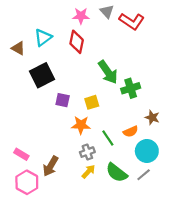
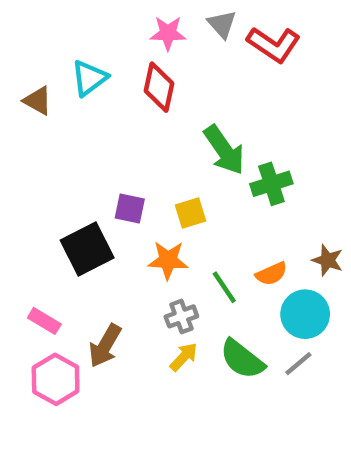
black square: (42, 75) -> (87, 249), moved
brown star: (152, 117) -> (328, 260), moved

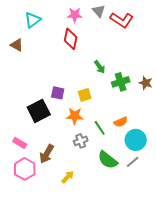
cyan triangle: (89, 78) -> (33, 20), moved
green arrow: (224, 150) -> (100, 67), size x0.6
brown star: (328, 260) -> (146, 83), moved
yellow arrow: (184, 357) -> (68, 177), moved

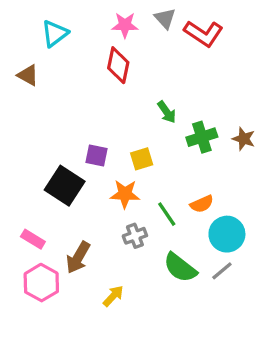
black square: (39, 111) -> (65, 186), turned -30

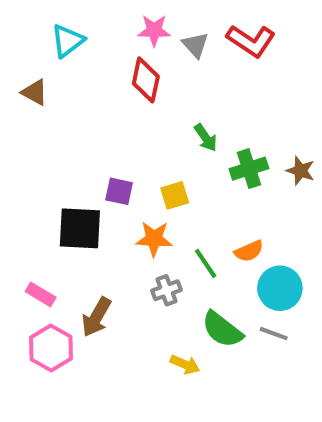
gray triangle: (165, 18) -> (195, 45), moved
black square: (65, 186) -> (80, 228), turned -30
gray line: (222, 271) -> (274, 334), turned 60
yellow arrow: (113, 296) -> (185, 364), moved, turned 70

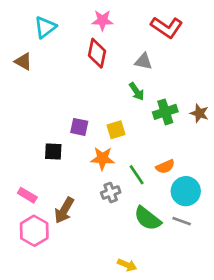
gray triangle: (195, 45) -> (143, 61), moved, turned -36
black square: (80, 228) -> (53, 152), size x0.6
yellow arrow: (185, 364) -> (127, 265), moved

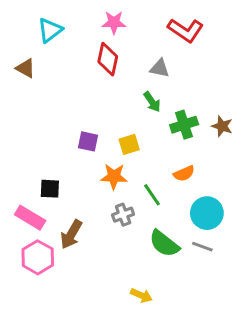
black square: (53, 152) -> (50, 189), moved
orange semicircle: (165, 167) -> (184, 173), moved
pink rectangle: (27, 195) -> (30, 218), size x1.4

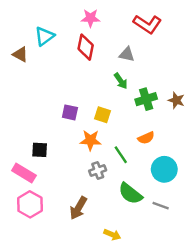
cyan triangle: (50, 30) -> (44, 36), moved
yellow square: (129, 144) -> (103, 115), turned 35
brown arrow: (71, 234) -> (78, 208), moved
gray line: (202, 247) -> (161, 206), moved

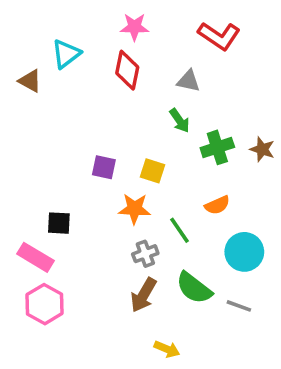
brown arrow: (78, 208) -> (143, 295), moved

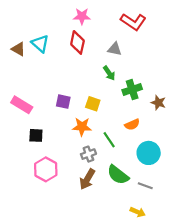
cyan triangle: (66, 54) -> (40, 44), moved, turned -42
brown star: (262, 149) -> (158, 103), moved
pink rectangle: (35, 257) -> (22, 105), moved
pink hexagon: (44, 304) -> (46, 169), moved
yellow arrow: (167, 349) -> (138, 212), moved

